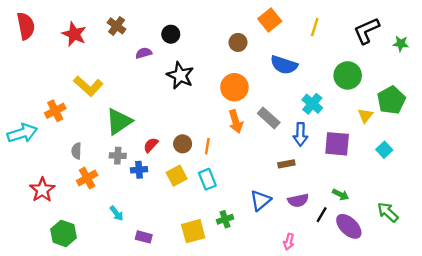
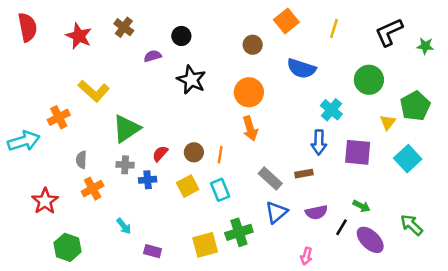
gray rectangle: (269, 118) -> (270, 179), moved
cyan square: (384, 150) -> (408, 159), size x1.5
green cross: (225, 219) -> (239, 232), size x1.5

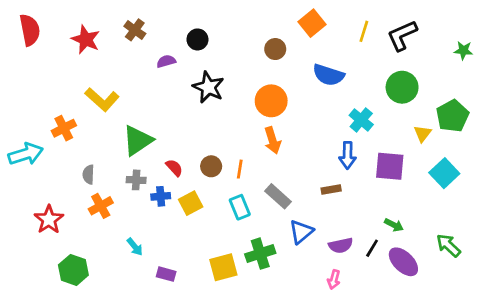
black L-shape: (389, 32) -> (402, 35), moved
red semicircle: (160, 154) -> (174, 168), turned 96
gray rectangle: (270, 179) -> (278, 196), moved
yellow square: (188, 186) -> (191, 203), moved
purple semicircle: (316, 212) -> (341, 245), moved

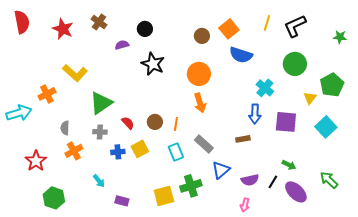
orange square: (312, 23) -> (229, 29), moved
blue cross: (161, 196) -> (118, 152), moved

